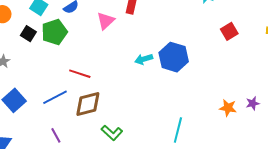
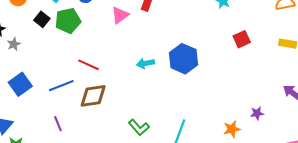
cyan arrow: (144, 59) -> (145, 63), moved
orange star: (228, 108) -> (232, 129), moved, turned -30
green L-shape: (112, 133) -> (139, 127), moved

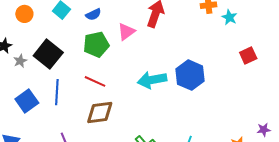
black square: (42, 19) -> (48, 54), moved, size x1.8
green pentagon: (68, 21) -> (96, 44), moved
cyan arrow: (145, 63) -> (152, 80), size x1.6
blue line: (61, 86) -> (57, 92), moved, turned -65

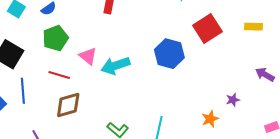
pink triangle: (126, 32) -> (88, 56), moved, turned -36
red square: (248, 55) -> (207, 28), size x1.6
blue hexagon: (190, 75) -> (169, 54), moved

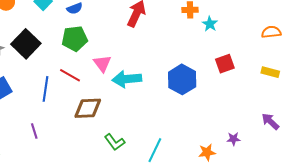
red square: (207, 28) -> (225, 64), size x0.7
blue line: (23, 91) -> (45, 89), moved
brown diamond: (68, 105) -> (88, 108), moved

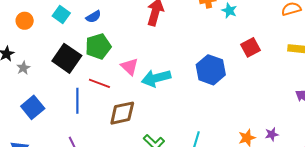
black square: (26, 44) -> (67, 58), moved
purple star: (233, 139) -> (272, 134), moved

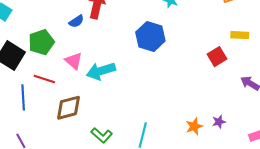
blue semicircle: (93, 17) -> (76, 21), moved
red square: (251, 47) -> (217, 57), moved
blue hexagon: (211, 70) -> (150, 37), moved

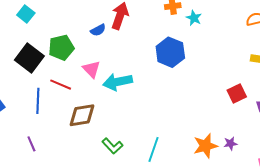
red square: (217, 57) -> (237, 93), moved
orange star: (194, 126) -> (205, 146), size x1.4

